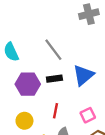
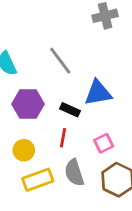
blue triangle: (83, 75) -> (98, 93), turned 30
black rectangle: (54, 79) -> (70, 110), moved, turned 32

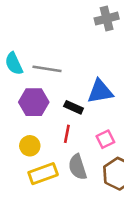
gray line: (60, 61) -> (47, 69), moved, turned -44

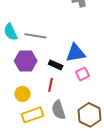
pink square: (105, 139) -> (83, 74), moved

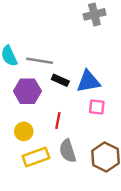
black rectangle: (56, 65) -> (60, 80), moved
pink square: (83, 74) -> (97, 107), turned 32

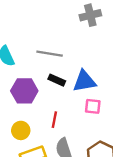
gray line: (40, 61) -> (50, 54), moved

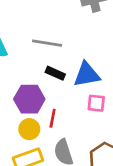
purple hexagon: (24, 91) -> (29, 99), moved
yellow circle: (21, 130) -> (29, 129), moved

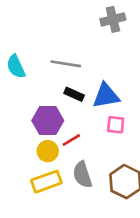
red line: (53, 118) -> (71, 140), turned 48

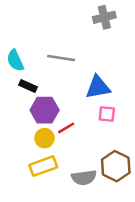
black rectangle: (74, 94) -> (28, 86), moved
gray semicircle: (82, 175) -> (84, 178), moved, turned -80

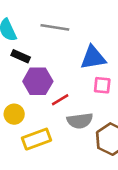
yellow circle: (45, 138) -> (14, 114), moved
gray semicircle: (84, 178) -> (80, 121), moved

